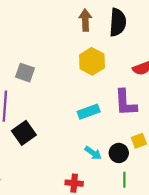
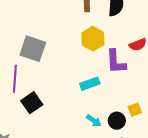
gray square: (25, 73) -> (33, 49), size x1.5
purple L-shape: (125, 103) -> (116, 62), moved

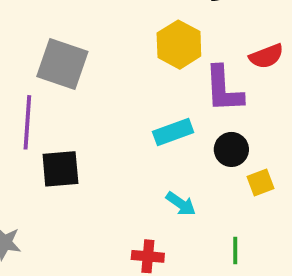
black square: (32, 103) -> (60, 169), turned 30
black circle: (117, 121) -> (231, 149), moved

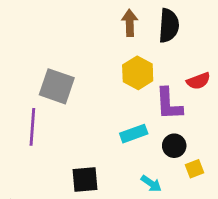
black square: (60, 169) -> (85, 179), moved
cyan arrow: (181, 204) -> (151, 184), moved

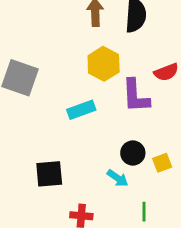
cyan rectangle: (134, 134) -> (81, 110), moved
black circle: (174, 146) -> (133, 153), moved

